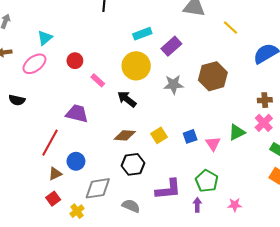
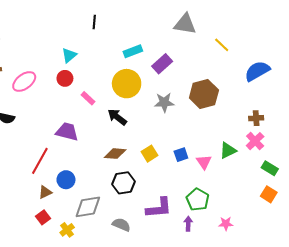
cyan triangle: (45, 38) -> (69, 55), moved

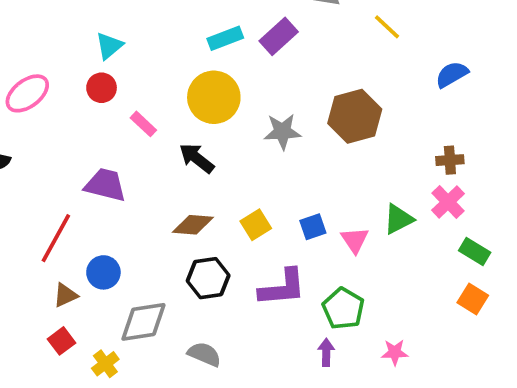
purple rectangle: (162, 64) -> (279, 36), moved
blue semicircle: (257, 71) -> (452, 74), size x0.7
purple L-shape: (159, 208) -> (282, 288), moved

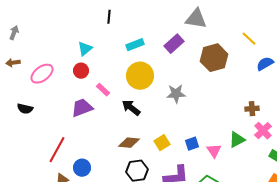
yellow line: (387, 27) -> (249, 39), moved
cyan rectangle: (225, 38) -> (135, 45), moved
brown hexagon: (355, 116) -> (214, 58), moved
brown cross: (450, 160) -> (252, 109), moved
purple trapezoid: (105, 185) -> (82, 108), moved, turned -35

